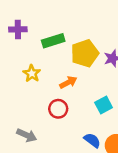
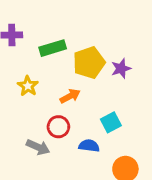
gray arrow: (27, 135) -> (38, 147), moved
blue semicircle: (92, 140) -> (89, 146), moved, turned -30

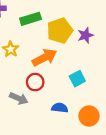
orange arrow: (70, 96) -> (45, 57), size x1.5
blue semicircle: (89, 146) -> (60, 108), moved

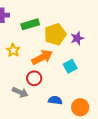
cyan square: (77, 79) -> (70, 66), moved

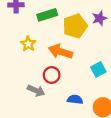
purple star: (77, 38) -> (99, 18), moved
orange arrow: (42, 57) -> (61, 52), turned -135
cyan square: (70, 66) -> (98, 69), moved

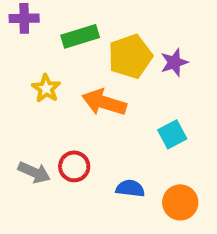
purple star: (99, 18) -> (174, 62), moved
red circle: (52, 75) -> (74, 166), moved
gray arrow: (36, 91) -> (34, 172), moved

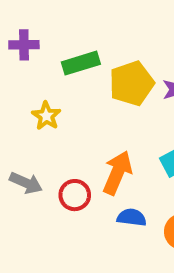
orange arrow: (104, 102) -> (117, 173), moved, turned 96
gray arrow: (34, 172) -> (26, 183), moved

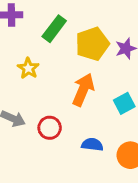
green rectangle: (81, 63) -> (54, 29), turned -36
orange arrow: (117, 173) -> (83, 90), moved

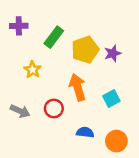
orange arrow: (83, 90) -> (78, 87), turned -40
red circle: (50, 128) -> (54, 108), moved

